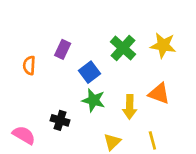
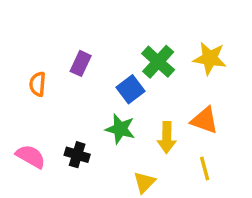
blue square: (89, 72) -> (131, 89), moved
pink semicircle: (24, 135) -> (31, 156), moved
yellow line: (152, 140) -> (205, 169), moved

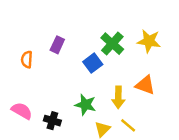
green star: (120, 129) -> (85, 105), moved
black cross: (77, 155) -> (52, 121), moved
yellow line: (205, 169) -> (128, 125), moved, turned -35

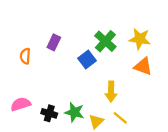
orange triangle: (145, 85) -> (143, 66), moved
green star: (85, 105) -> (74, 112), moved
pink semicircle: (22, 111) -> (21, 104), turned -48

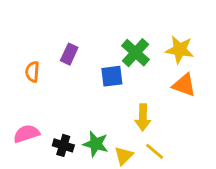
blue square: (87, 60) -> (112, 76), turned 30

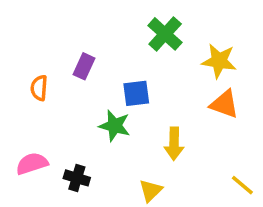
green cross: (135, 53) -> (165, 34), moved
green star: (96, 144) -> (115, 126), moved
yellow line: (155, 151) -> (242, 185), moved

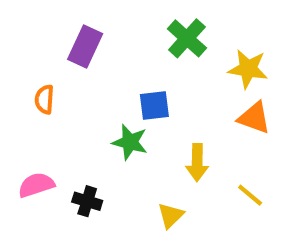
purple rectangle: (84, 66) -> (85, 46), moved, size x1.4
yellow line: (242, 185) -> (250, 195), moved

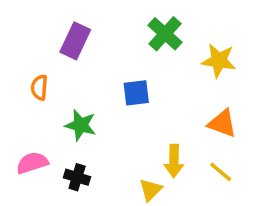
orange triangle: (254, 118) -> (222, 123), moved
green star: (130, 142) -> (81, 125), moved
yellow arrow: (197, 163) -> (174, 161), moved

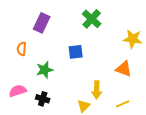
yellow star: (219, 61) -> (133, 39), moved
green star: (81, 125) -> (45, 70), turned -30
yellow line: (221, 172) -> (123, 104), moved, turned -64

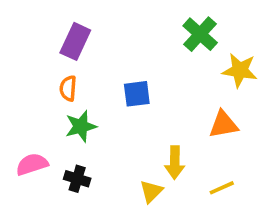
green cross: (92, 19) -> (200, 34), moved
orange semicircle: (22, 49) -> (68, 88), moved
orange triangle: (124, 69) -> (224, 125), turned -30

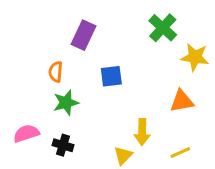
purple rectangle: (75, 41) -> (84, 35), moved

